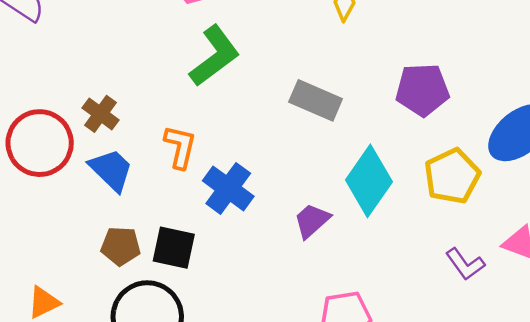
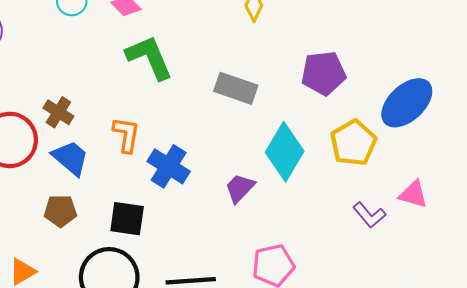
green L-shape: (214, 56) -> (149, 57), turned -72
brown pentagon: (121, 246) -> (60, 211), moved

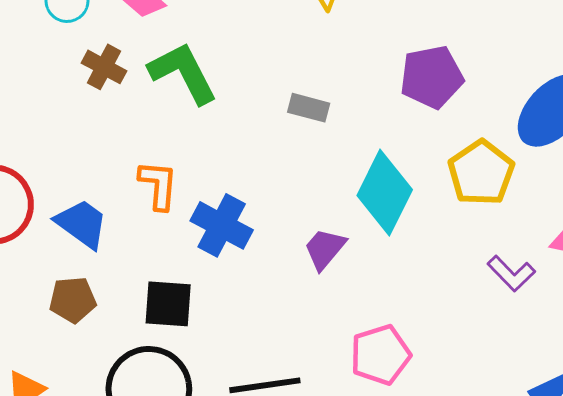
gray rectangle: (236, 88) -> (309, 108), size x0.7
brown cross: (58, 112) -> (104, 67), moved

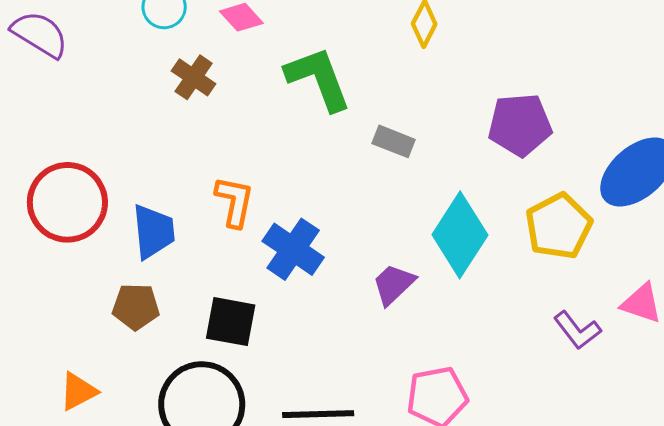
green L-shape: (183, 73) -> (318, 79), moved
blue trapezoid: (82, 224) -> (153, 232), turned 42

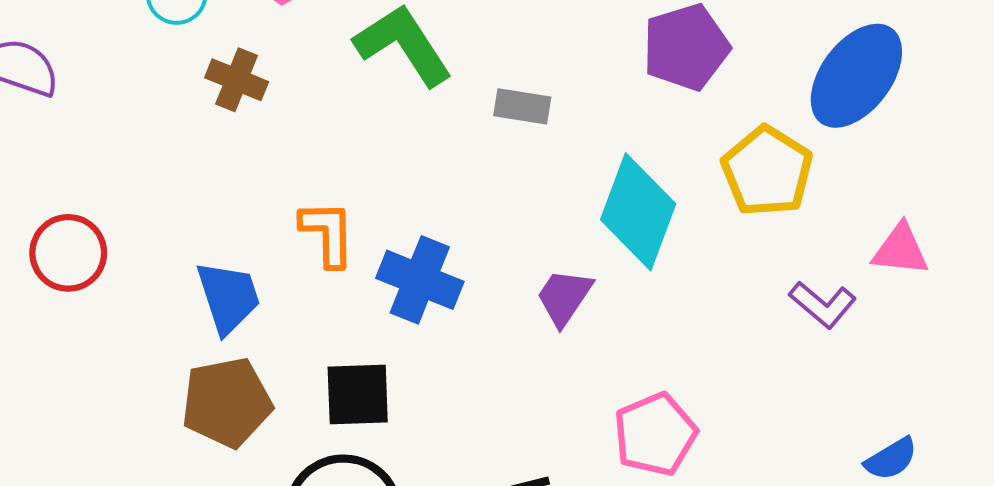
red circle: (67, 202) -> (68, 253), moved, size x0.7
brown pentagon: (136, 307) -> (227, 402), size x1.4

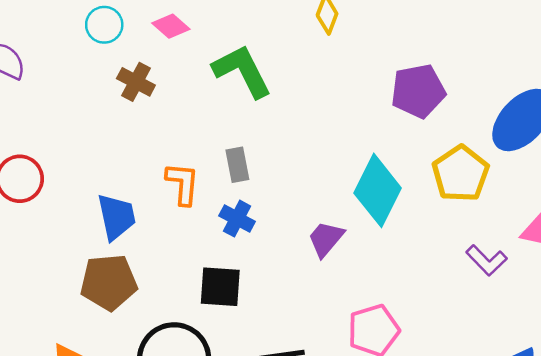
gray rectangle: (522, 106) -> (237, 165), moved, turned 64
blue cross: (420, 280) -> (237, 219), size x0.7
black square: (358, 395) -> (220, 287), moved

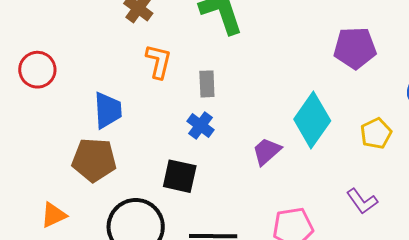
yellow pentagon: (461, 174) -> (376, 133), moved, size x0.7
orange L-shape: (183, 184) -> (159, 61), moved
purple L-shape: (486, 260) -> (362, 201), moved

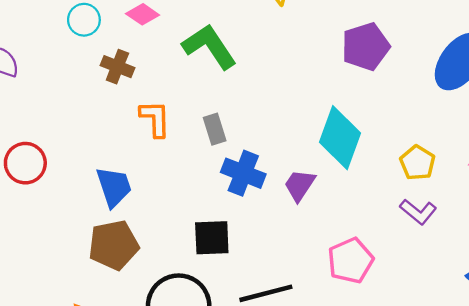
blue cross: (201, 125) -> (243, 173), moved, size x1.4
yellow pentagon: (376, 133) -> (417, 163), moved

